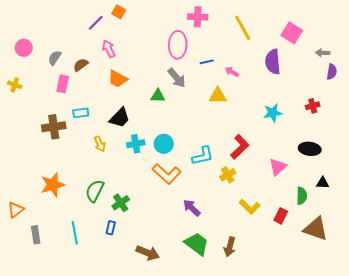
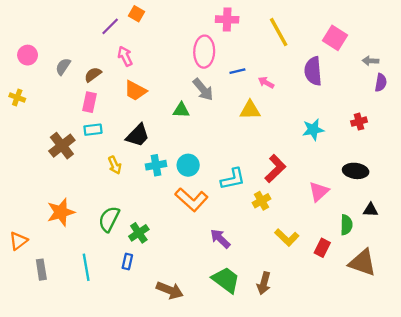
pink rectangle: (63, 84) -> (89, 102), moved
brown cross: (54, 127) -> (62, 146), turned -30

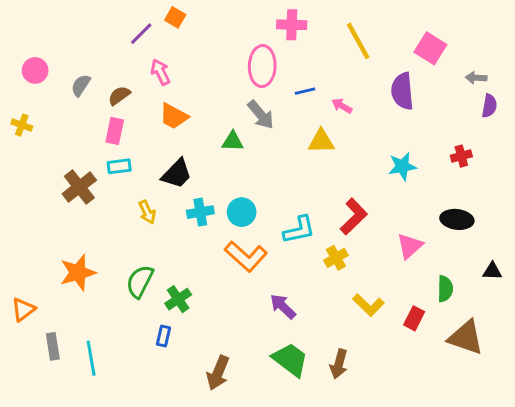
black triangle: (370, 210) -> (492, 271), moved
cyan line: (86, 267) -> (91, 358), moved
brown arrow: (170, 290) -> (218, 373), turned 90

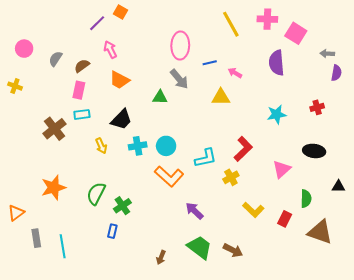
pink cross: (292, 25) -> (267, 19), moved
yellow line: (358, 41) -> (231, 24), moved
brown arrow: (339, 364) -> (233, 250), turned -78
brown arrow: (218, 373) -> (161, 257), moved, size x0.6

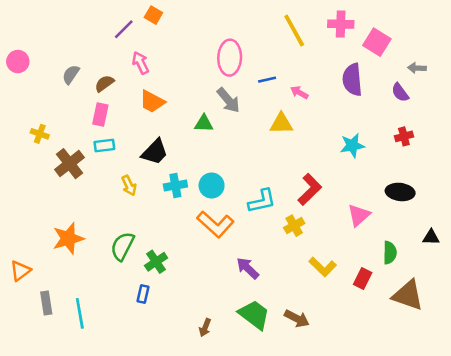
pink circle: (24, 49) -> (18, 62), moved
purple semicircle: (336, 73) -> (400, 93), moved, turned 133
yellow cross: (15, 86) -> (40, 134), moved

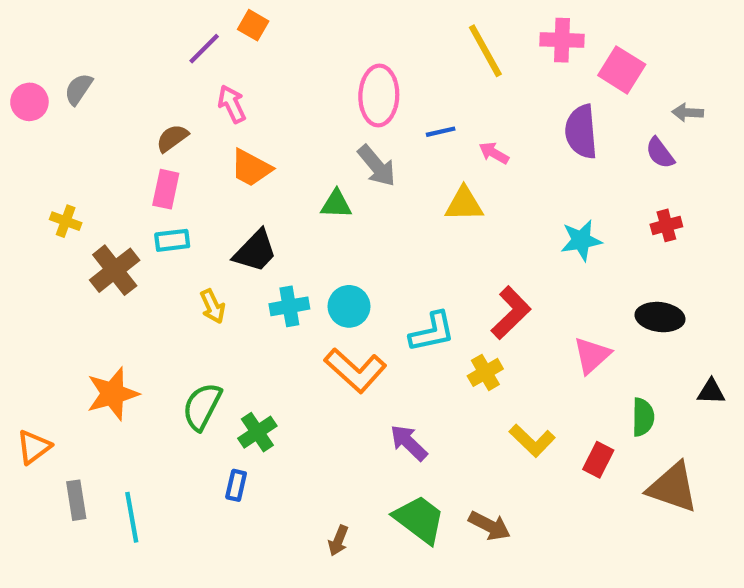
gray semicircle: (71, 74) -> (78, 89), moved

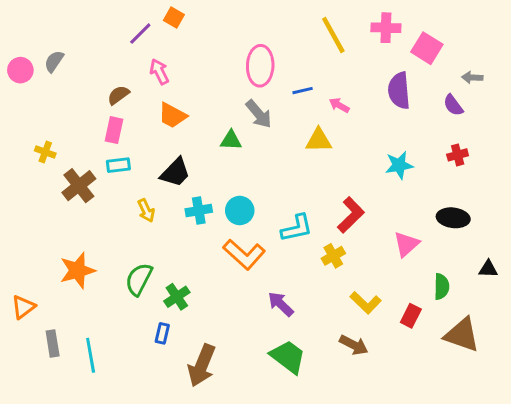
brown arrow: (490, 526) -> (354, 345), moved
brown arrow: (338, 541) -> (202, 365), moved, size x2.0

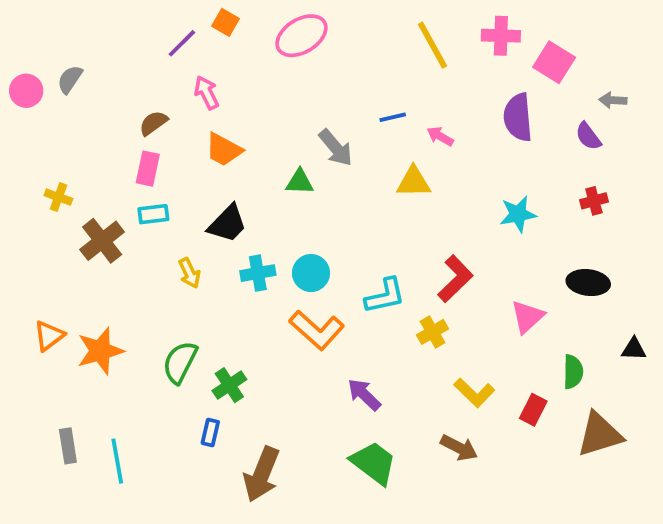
pink ellipse: (260, 66) -> (301, 36), moved, turned 57
orange triangle: (23, 307) -> (49, 336), moved
brown triangle: (462, 335) -> (600, 434), turned -36

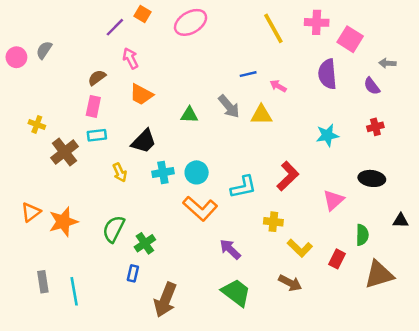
gray arrow: (336, 148) -> (229, 106), moved
yellow cross: (433, 332) -> (273, 222), moved, turned 36

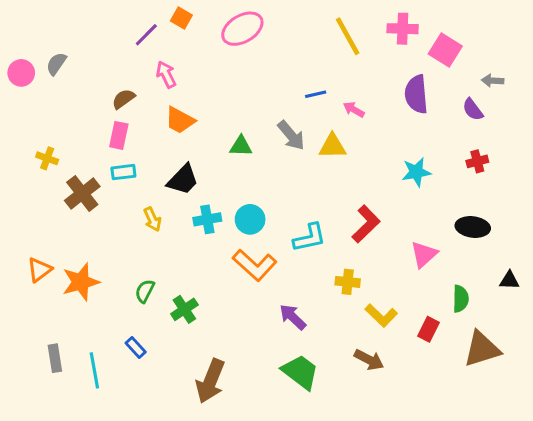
green semicircle: (114, 229) -> (145, 291), size x0.7
blue rectangle: (133, 273) -> (136, 348), moved, turned -56

